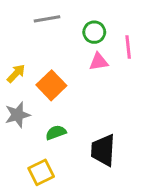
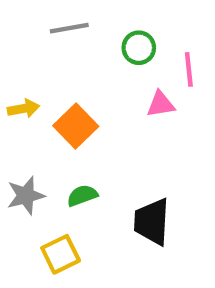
pink triangle: (99, 62) -> (161, 104), moved
yellow arrow: (16, 73) -> (24, 109), turned 36
gray star: (18, 115) -> (26, 196), moved

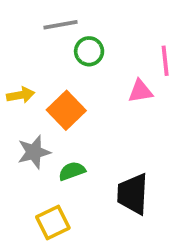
green circle: (139, 48) -> (89, 51), moved
gray star: (26, 196) -> (34, 152), moved

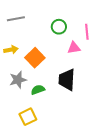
gray line: (61, 25) -> (16, 19), moved
green circle: (89, 51) -> (59, 27), moved
black trapezoid: (133, 194) -> (67, 80), moved

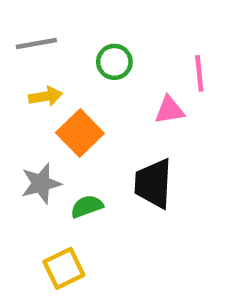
green circle: (59, 27) -> (114, 62), moved
yellow arrow: (11, 50) -> (46, 96), moved

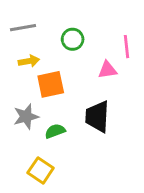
orange square: (80, 133) -> (51, 84), turned 32
yellow square: (64, 268) -> (41, 170), turned -30

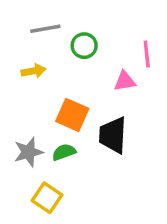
gray line: (23, 28) -> (45, 29), moved
orange square: (51, 84) -> (72, 115), moved, turned 36
gray star: (26, 116) -> (28, 152), moved

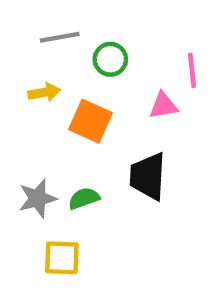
orange square: (72, 115) -> (90, 121), moved
yellow square: (47, 198) -> (62, 258), turned -32

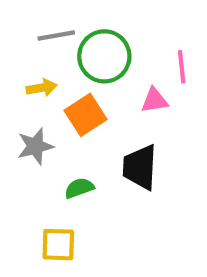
green circle: (110, 59) -> (104, 56), size x1.6
orange square: (90, 121) -> (85, 115), turned 33
gray star: (38, 198) -> (35, 146), moved

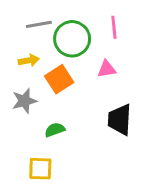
pink line: (182, 67) -> (114, 27), moved
black trapezoid: (140, 167) -> (120, 120), moved

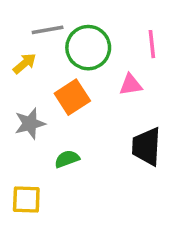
pink line: (114, 27) -> (152, 44), moved
yellow arrow: (29, 60) -> (25, 64), moved, turned -30
yellow square: (40, 169) -> (26, 200), moved

